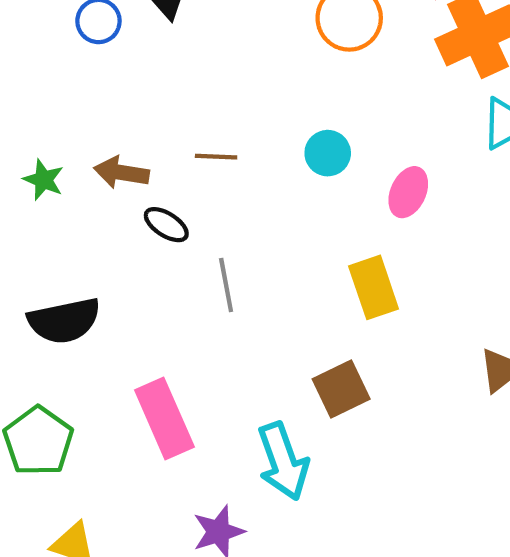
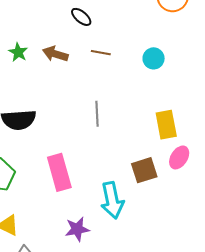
pink ellipse: (408, 192) -> (179, 157), moved
black ellipse: (166, 225) -> (81, 17), moved

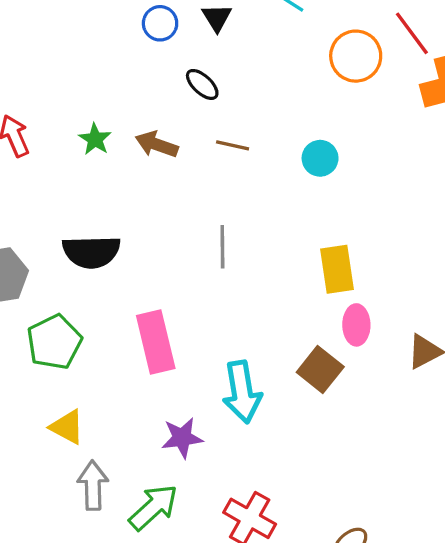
pink ellipse: (179, 157) -> (356, 325), turned -35
brown square: (144, 170) -> (320, 370), moved, turned -36

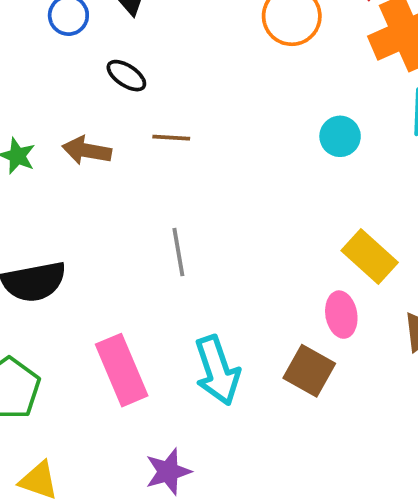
cyan circle: (320, 158) -> (340, 136), moved
yellow rectangle: (337, 269) -> (370, 257), moved, turned -30
cyan arrow: (242, 392) -> (217, 370), moved

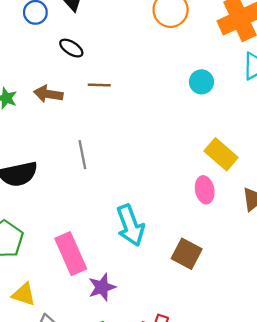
gray line: (178, 252) -> (82, 155), moved
pink rectangle: (122, 370) -> (71, 254), moved
brown square: (309, 371) -> (187, 254), moved

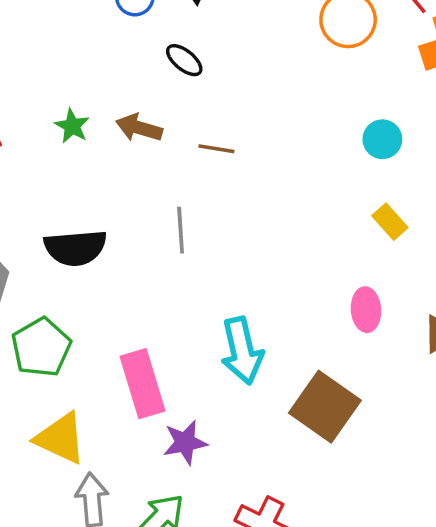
brown line: (99, 85) -> (216, 149), moved
yellow rectangle: (221, 154) -> (390, 222), moved, size x0.7
brown square: (187, 254) -> (325, 407), size x1.4
yellow triangle: (24, 294) -> (61, 438), size x1.4

